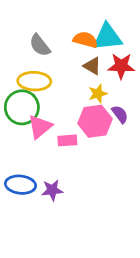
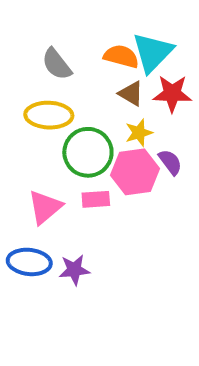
cyan triangle: (107, 37) -> (153, 52), turned -40
green circle: (22, 107) -> (88, 152), moved
pink triangle: (40, 127) -> (45, 207), moved

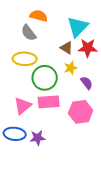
orange semicircle: (121, 56) -> (39, 16), moved
pink hexagon: (135, 172) -> (81, 112), moved
pink rectangle: (96, 199) -> (49, 102), size x1.5

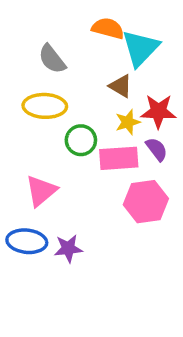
orange semicircle: (39, 16) -> (108, 28), moved
red star: (88, 48) -> (158, 111), moved
green circle: (45, 78) -> (81, 140), size x0.7
pink rectangle: (49, 102) -> (119, 158), moved

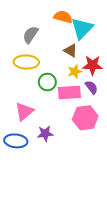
gray semicircle: (52, 59) -> (30, 35), turned 72
purple star: (68, 248) -> (45, 134), moved

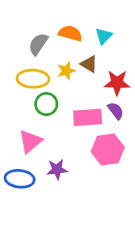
orange semicircle: (63, 17) -> (70, 33), moved
cyan triangle: (82, 28) -> (104, 36), size x0.6
yellow star: (75, 72) -> (66, 71), moved
green circle: (47, 82) -> (46, 104), moved

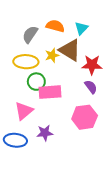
brown triangle: (89, 64) -> (70, 50), size x1.6
pink rectangle: (88, 117) -> (50, 92), moved

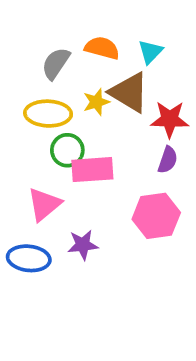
purple semicircle: (91, 87) -> (168, 160), turned 56

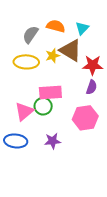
green circle: (67, 150) -> (43, 106), moved
purple star: (83, 245) -> (53, 141), moved

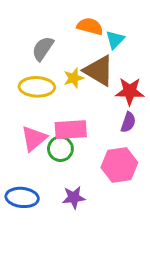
orange semicircle: (56, 26) -> (90, 26), moved
pink triangle: (24, 111) -> (34, 138), moved

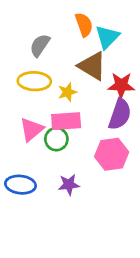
orange semicircle: (90, 26) -> (84, 25), turned 55
cyan triangle: (115, 40) -> (107, 37), size x1.4
yellow star: (74, 78) -> (67, 92), moved
purple semicircle: (128, 122) -> (120, 114), size x1.6

